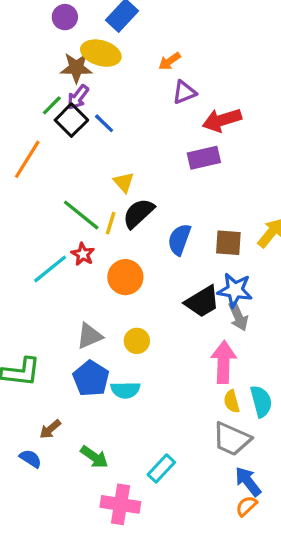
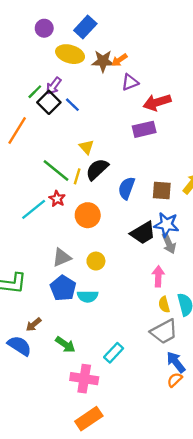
brown star: (76, 68) -> (103, 61), moved
pink arrow: (223, 362) -> (158, 276), size x0.7
gray trapezoid: (232, 439) -> (164, 332), turned -52
blue semicircle: (31, 459) -> (19, 346), size x1.5

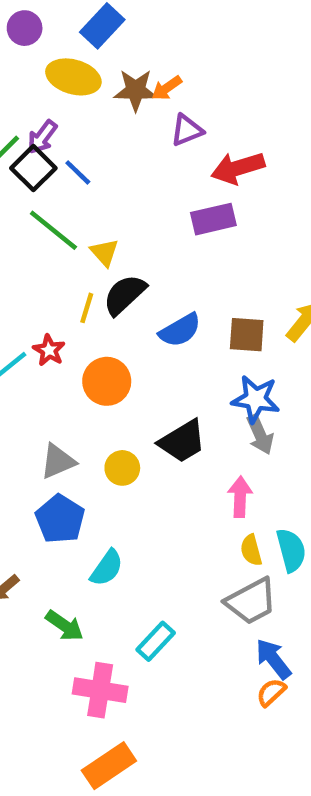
green line: (56, 171) -> (53, 230), moved
blue semicircle: (126, 188) -> (180, 330), turned -140
black trapezoid: (143, 233) -> (182, 441), moved
cyan semicircle: (88, 296) -> (107, 568), moved, turned -54

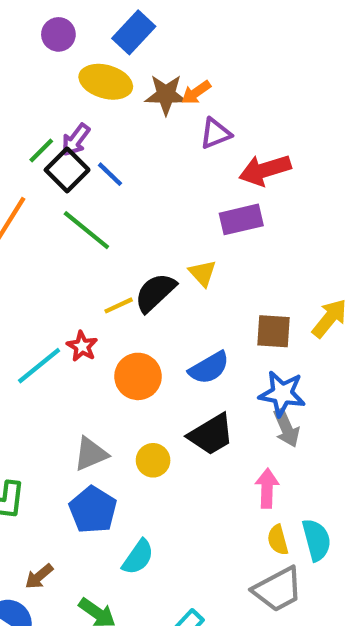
yellow triangle: (105, 252) -> (203, 273), moved
yellow line: (87, 308) -> (119, 305), turned 48
blue semicircle: (180, 330) -> (209, 368), moved

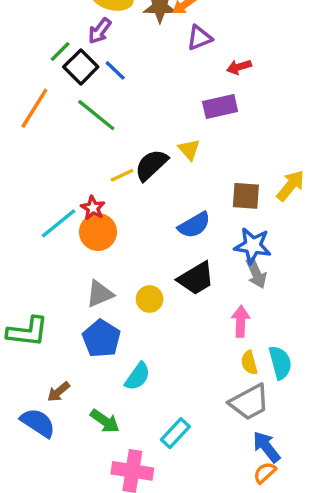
purple arrow: (76, 140) -> (100, 31), moved
red arrow: (265, 170) -> (239, 67), size x0.6
orange circle: (138, 376) -> (98, 232), moved

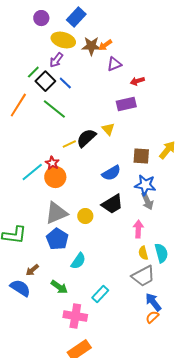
gray triangle: (100, 294) -> (56, 213), size x1.4

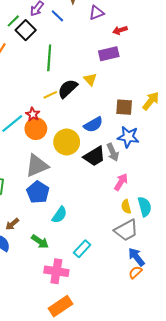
blue line: (65, 83) -> (57, 16), moved
green line: (54, 109) -> (49, 58), moved, turned 55
gray arrow: (147, 201) -> (113, 152), moved
yellow circle: (85, 216) -> (67, 142), moved, size x1.6
pink arrow: (138, 229) -> (121, 182), turned 30

